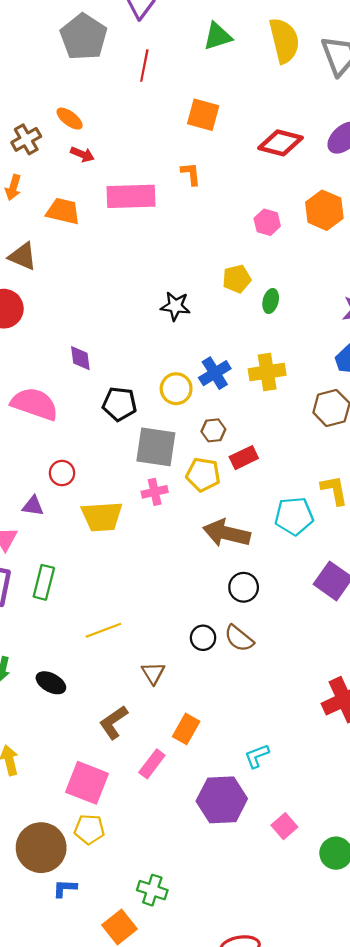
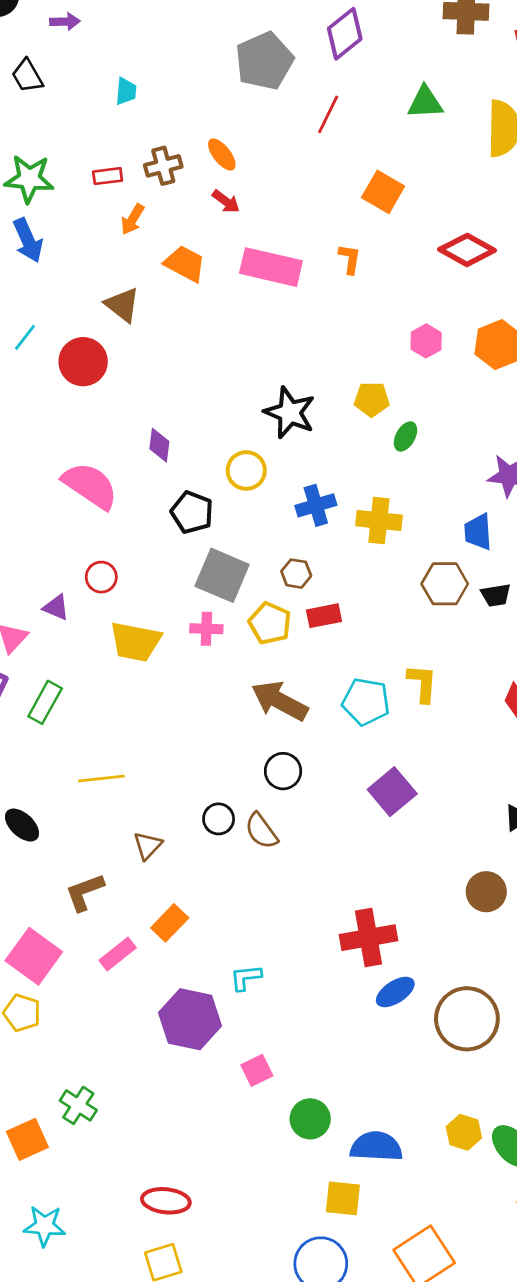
black star: (175, 306) -> (290, 413), size x1.4
yellow circle: (176, 389) -> (246, 470), moved

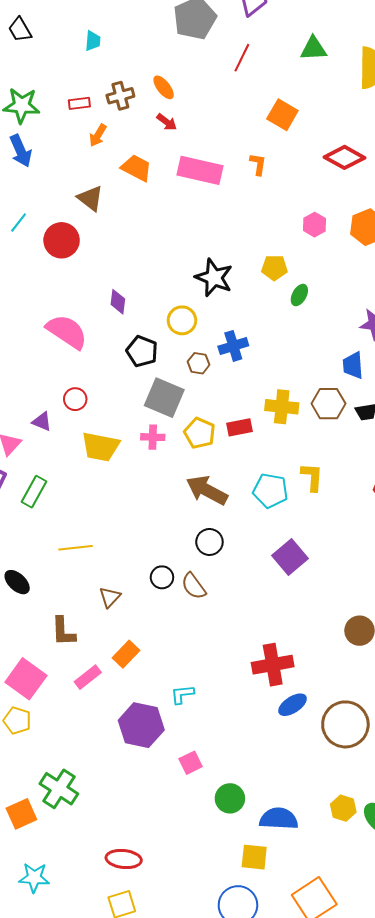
yellow cross: (379, 520) -> (282, 407), moved
brown hexagon: (296, 574) -> (199, 363), moved
brown L-shape: (85, 892) -> (63, 632), turned -72
green cross: (78, 1105) -> (59, 789), size x1.4

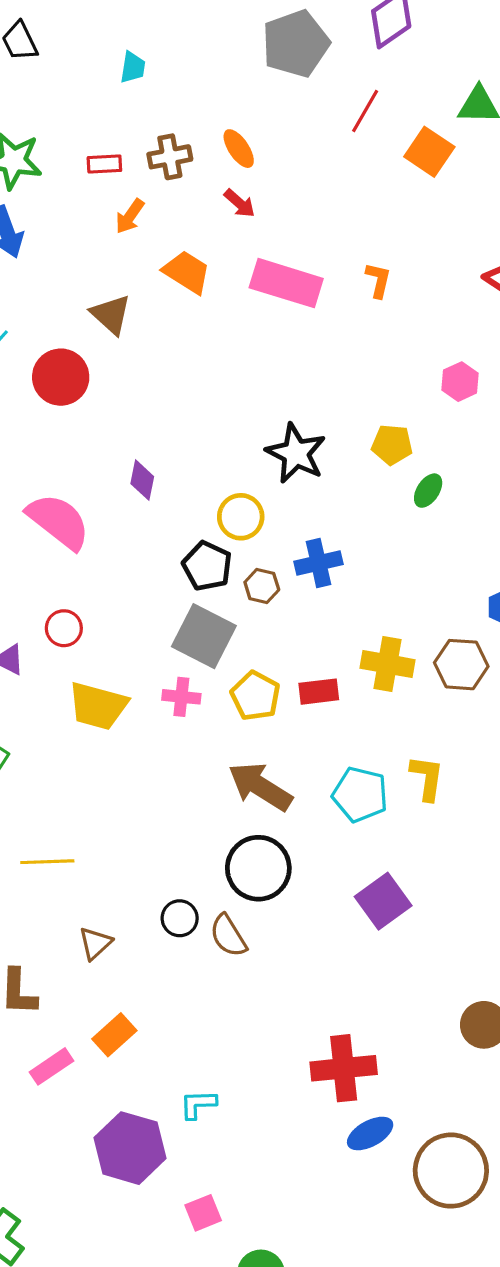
orange square: (282, 115) -> (429, 152), moved
black pentagon: (142, 351) -> (207, 566), moved
black circle: (209, 542) -> (258, 868), size x1.5

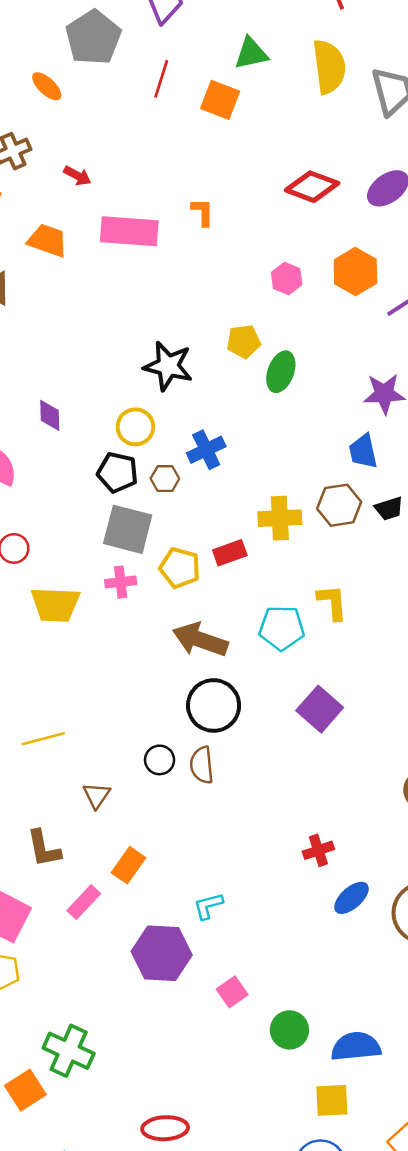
orange ellipse: (239, 149) -> (47, 86), moved
green ellipse: (428, 491) -> (281, 372), size x1.4
brown semicircle: (228, 936) -> (202, 765), turned 39
red cross: (344, 1068) -> (318, 850), size x0.6

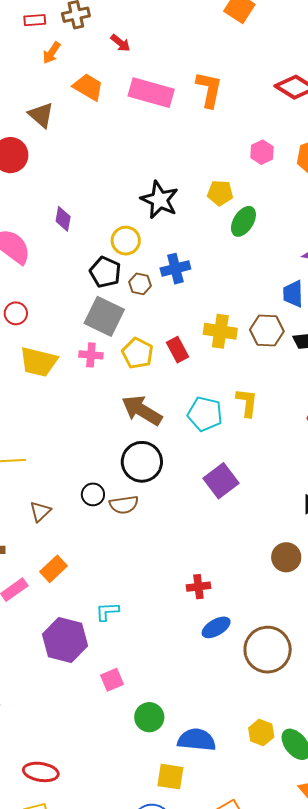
orange L-shape: (203, 212) -> (209, 89), size x1.6
red rectangle: (230, 553) -> (177, 350), turned 70
brown semicircle: (202, 765) -> (124, 505), turned -104

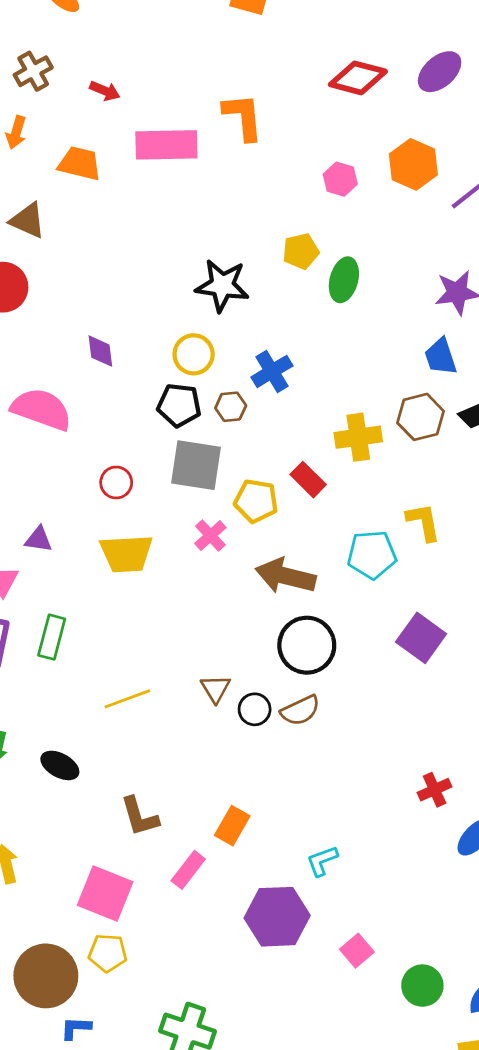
red circle: (16, 313) -> (116, 482), moved
pink cross: (91, 355) -> (210, 535), moved, turned -30
brown triangle: (40, 511) -> (216, 689), moved

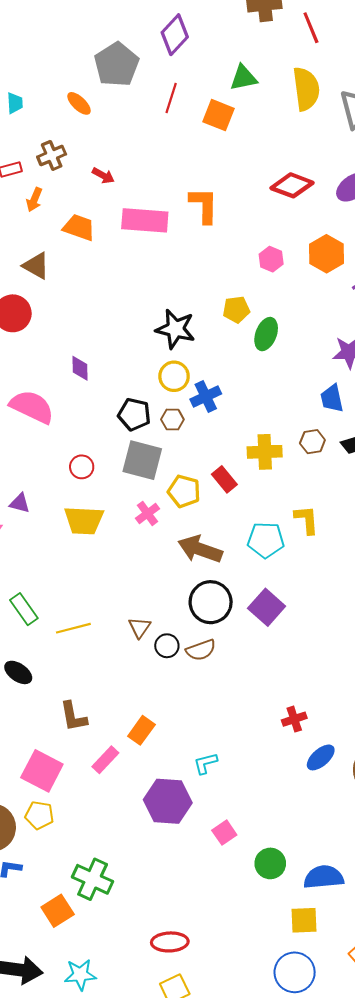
yellow circle: (194, 354) -> (174, 376), moved
brown hexagon: (421, 417) -> (312, 442), size x0.7
green rectangle: (52, 637) -> (24, 609), moved, turned -56
purple square: (421, 638) -> (267, 607), moved

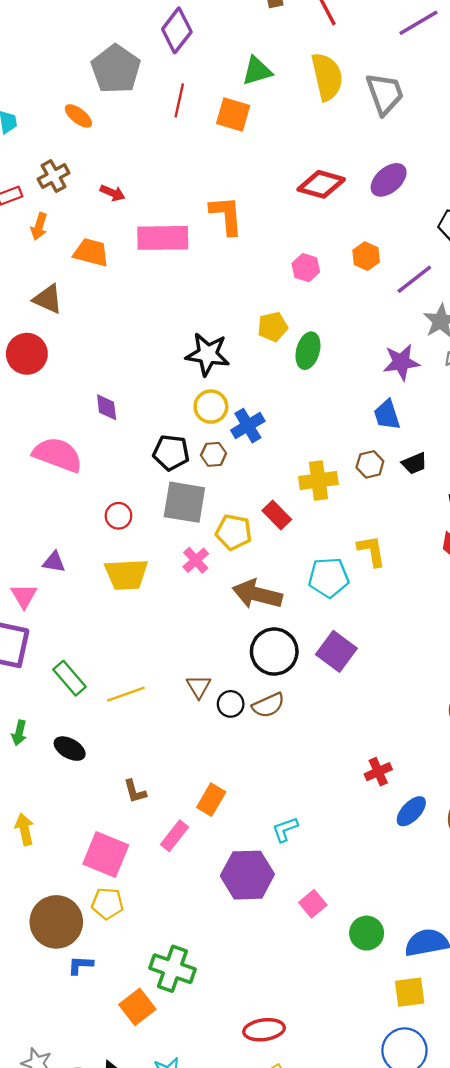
orange hexagon: (326, 254) -> (366, 256), size x0.7
brown L-shape: (73, 716) -> (135, 791), size x0.7

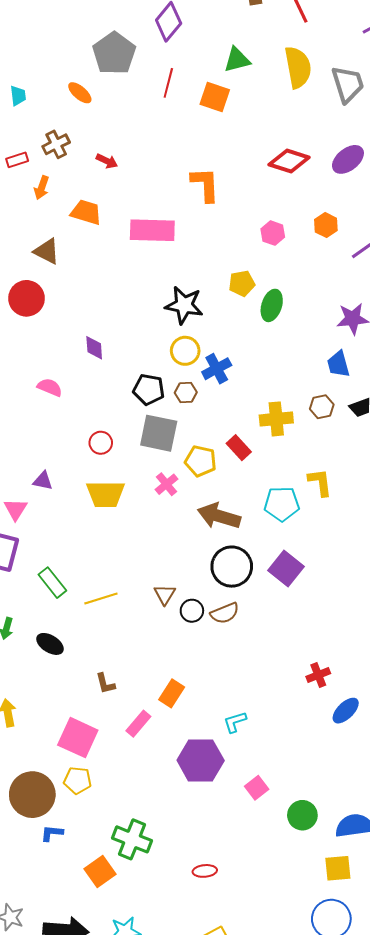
pink rectangle: (163, 238) -> (152, 230), moved
pink semicircle: (58, 455) -> (50, 387), size x0.6
red ellipse: (264, 1030) -> (205, 871), moved, size x0.7

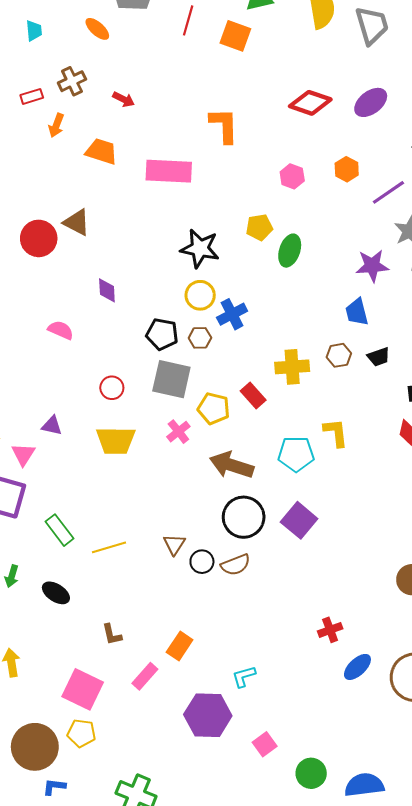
brown triangle: (47, 251) -> (77, 222), moved

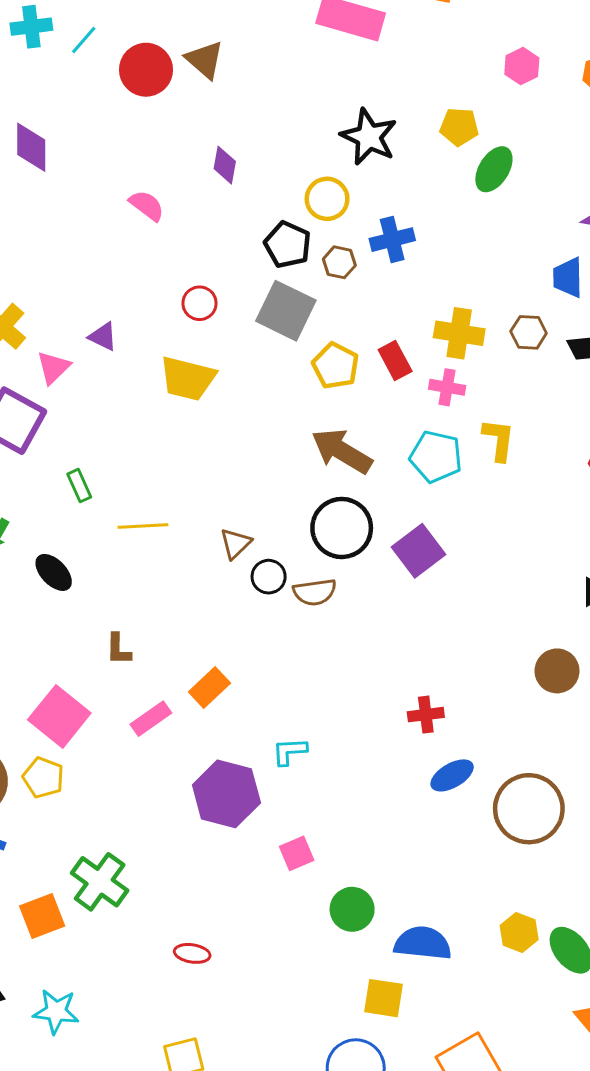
yellow circle: (200, 295) -> (327, 199), moved
pink cross: (178, 432) -> (447, 387), moved, turned 35
green rectangle: (59, 530) -> (79, 486), size x0.7

